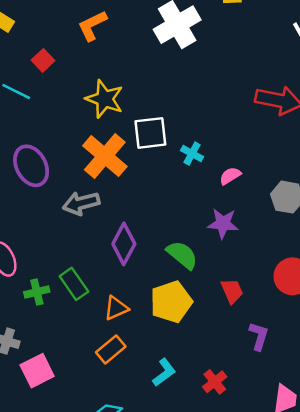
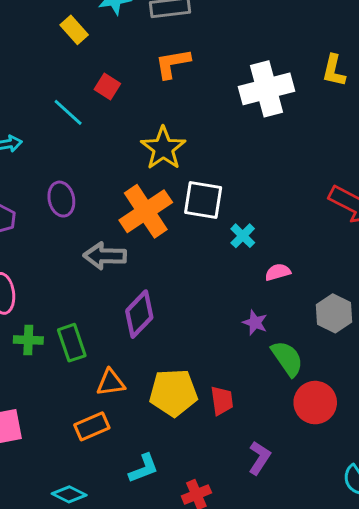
red square: (43, 60) -> (107, 87), turned -30
purple ellipse: (31, 166) -> (61, 199), size x0.7
purple star: (223, 224) -> (255, 323), size x0.7
green semicircle: (182, 255) -> (287, 359), moved
red trapezoid: (232, 291) -> (222, 401), moved

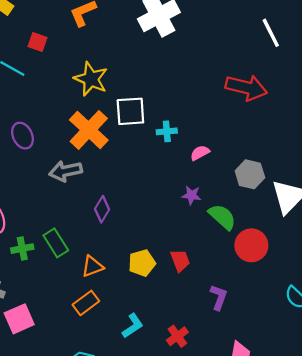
cyan cross: (243, 236) -> (167, 131), turned -36
purple diamond: (139, 314) -> (102, 209), size x0.7
yellow pentagon: (173, 393) -> (142, 263), size x0.7

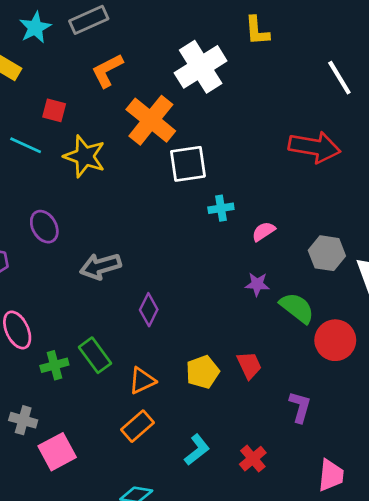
yellow star: (91, 79) -> (85, 156), moved
white square: (130, 111) -> (188, 164), moved
orange cross: (89, 130) -> (151, 120), moved

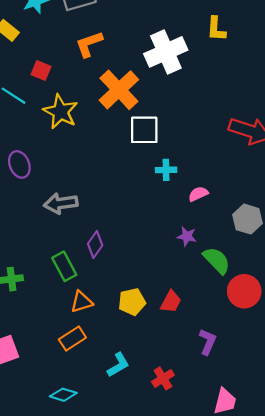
green rectangle: (95, 355) -> (64, 266), moved
red trapezoid: (249, 365) -> (171, 302), turned 45

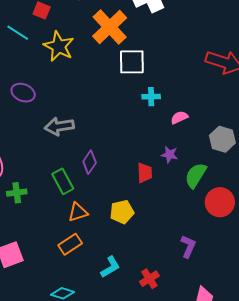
purple ellipse: (19, 164) -> (23, 93), turned -45
green semicircle: (217, 260) -> (196, 175), turned -104
red trapezoid: (171, 302) -> (145, 173), moved, turned -30

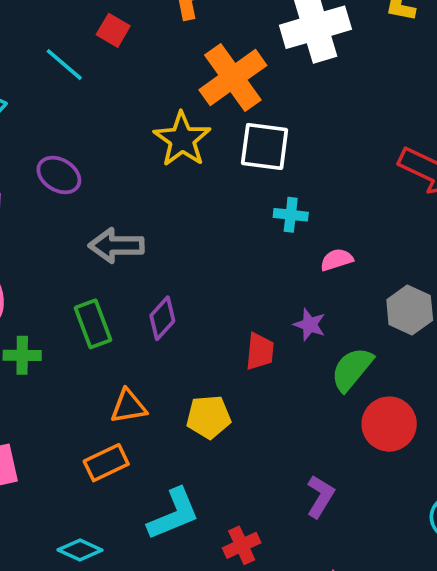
yellow star: (59, 46) -> (182, 139), moved
green rectangle: (63, 181) -> (93, 324), moved
cyan L-shape: (110, 267) -> (174, 514), size x1.4

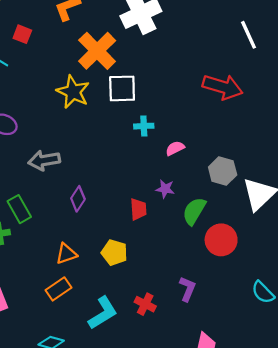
green rectangle: (93, 324) -> (19, 209), moved
yellow pentagon: (209, 417) -> (114, 252), turned 30
red cross: (242, 545) -> (145, 304), moved, turned -30

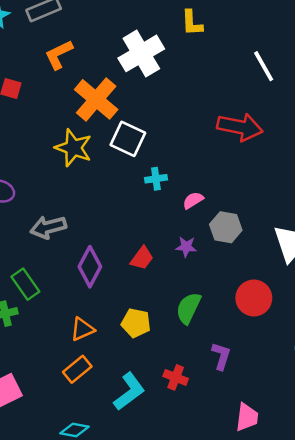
white square: (122, 88) -> (128, 139), turned 32
gray hexagon: (223, 171) -> (226, 227), moved
purple diamond: (78, 199) -> (90, 267), size x1.4
red trapezoid: (138, 209) -> (142, 258), moved, turned 45
green semicircle: (194, 211) -> (188, 308), moved

